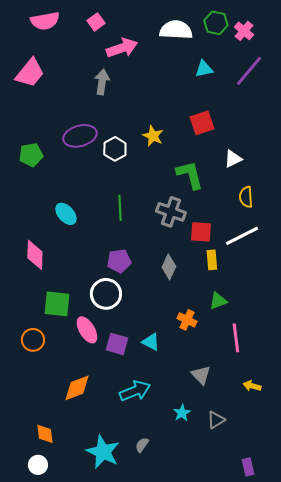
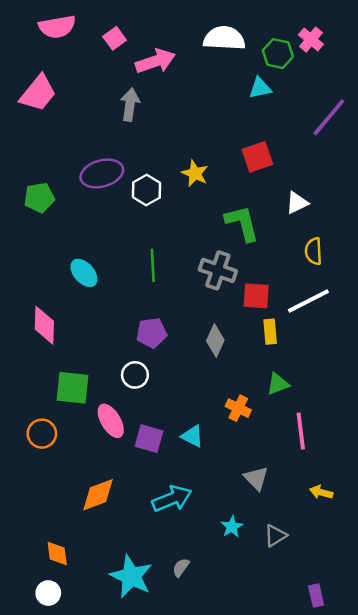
pink square: (96, 22) -> (115, 38), moved
green hexagon: (216, 23) -> (278, 54), moved
purple line: (249, 71) -> (329, 117), moved
white circle: (106, 294) -> (135, 375), size x0.7

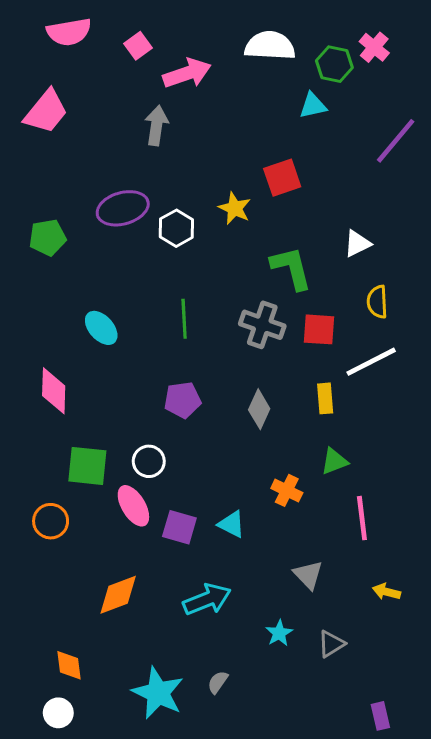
red square: (257, 157) -> (282, 178), moved
red square: (256, 296) -> (319, 329), moved
white circle: (135, 375) -> (149, 461), moved

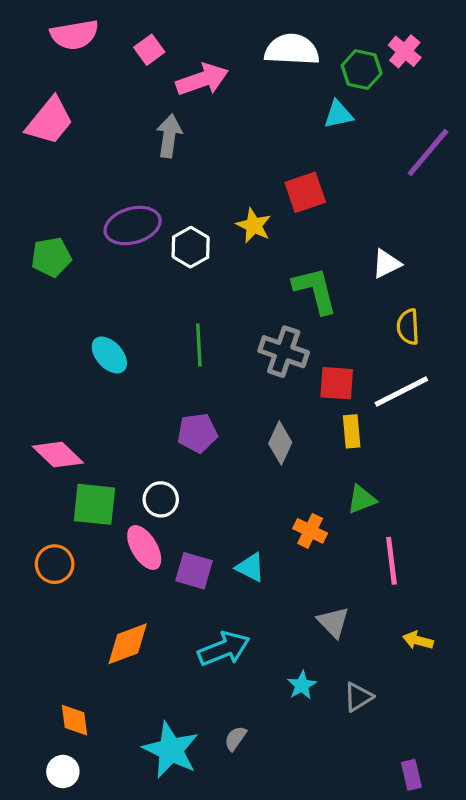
red square: (319, 329) -> (337, 383), moved
pink diamond: (54, 391) -> (58, 455), moved, turned -48

